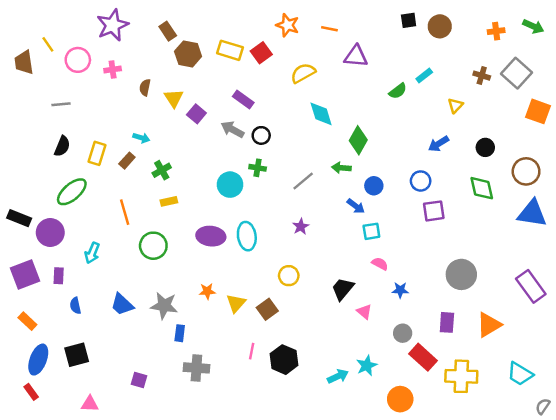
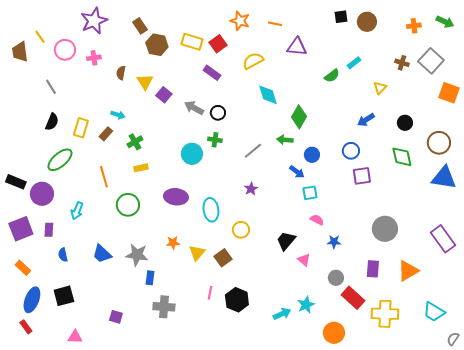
purple rectangle: (243, 99) -> (212, 73), moved
gray line: (61, 104) -> (51, 87), turned 63
cyan ellipse: (247, 236) -> (211, 210), moved

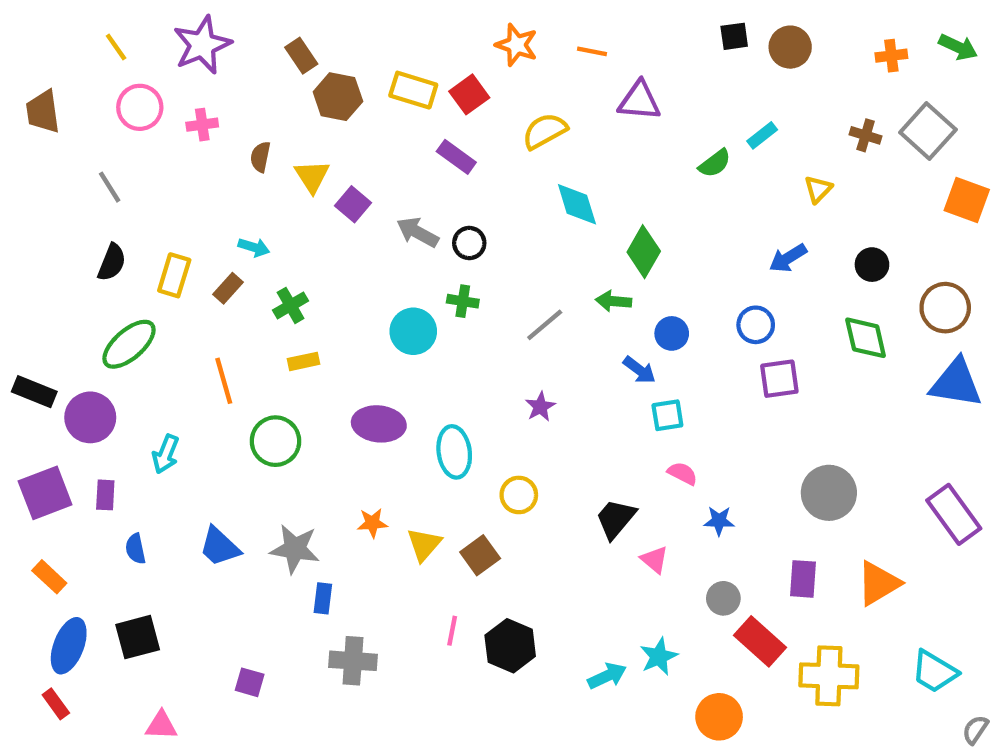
yellow line: (40, 37) -> (116, 47), moved

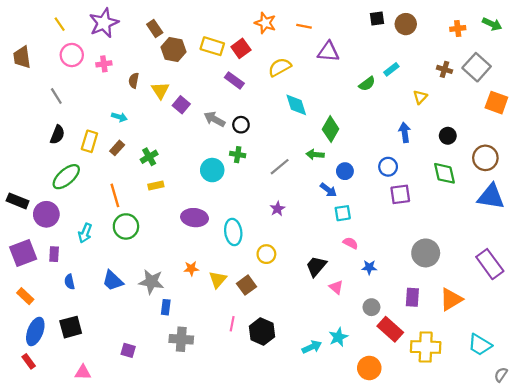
cyan arrow: (254, 247) -> (119, 117), moved
blue arrow: (788, 258) -> (405, 132), turned 114
green circle: (275, 441) -> (126, 226), moved

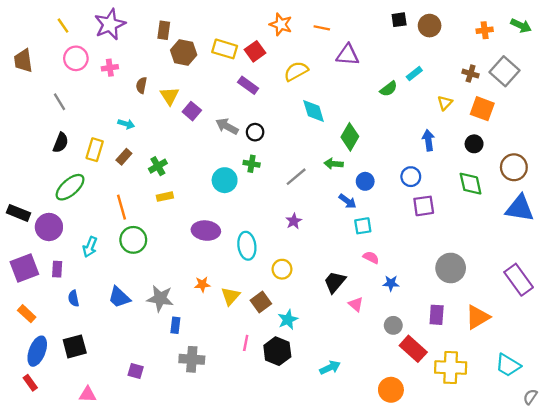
brown rectangle: (155, 28) -> (164, 30), turned 42
orange square: (496, 103) -> (482, 109), moved
cyan star: (338, 337) -> (288, 320), moved

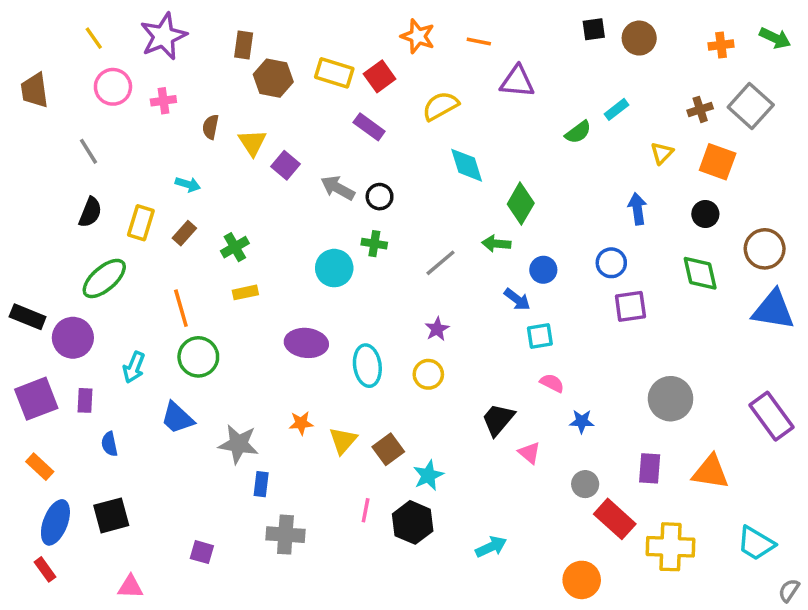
brown cross: (471, 74) -> (700, 109), turned -35
yellow circle: (282, 269) -> (428, 374), moved
blue trapezoid: (119, 297) -> (177, 418), moved
orange triangle: (478, 317) -> (711, 472), turned 40

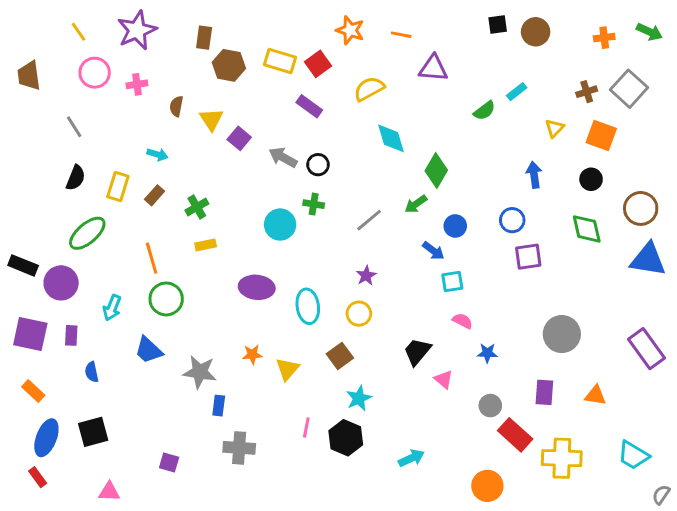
green arrow: (496, 244) -> (416, 204), turned -40
purple square: (36, 399) -> (30, 334), turned 33
brown square: (388, 449) -> (340, 356), moved
orange triangle: (711, 472) -> (595, 395), size x0.7

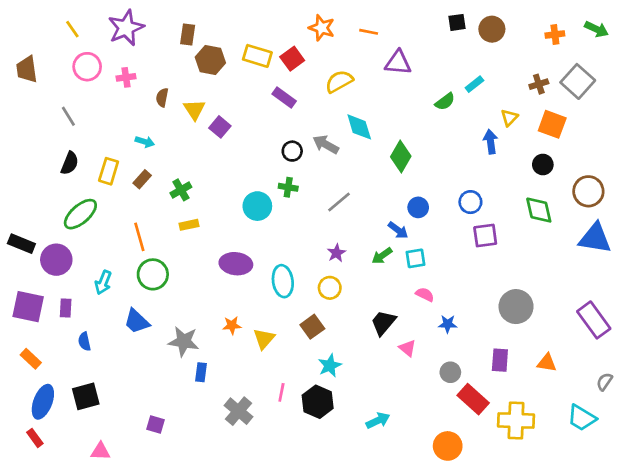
gray arrow: (283, 157) -> (326, 144), moved
blue arrow: (534, 175) -> (491, 142), moved
green arrow: (416, 204) -> (382, 256), moved
gray cross: (239, 448) -> (239, 411), moved, turned 36
gray semicircle: (661, 495) -> (604, 382), moved

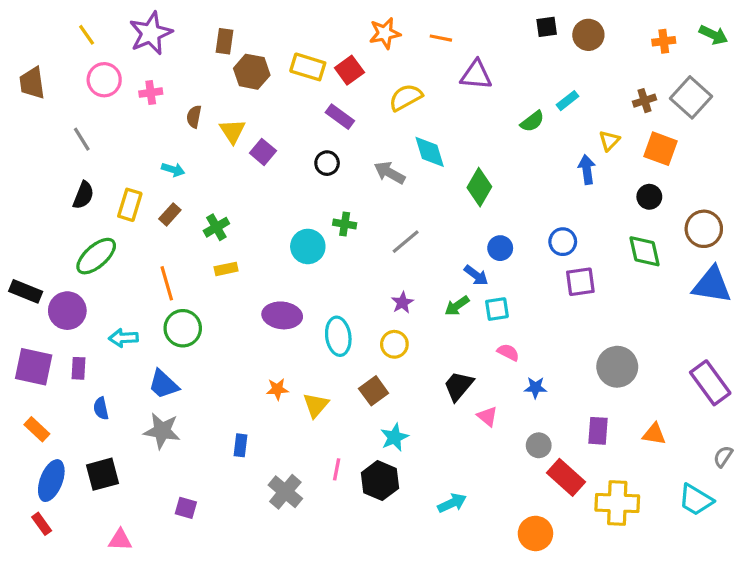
orange star: (322, 28) -> (385, 33), turned -30
black circle: (292, 151) -> (327, 163), moved
cyan arrow: (103, 282) -> (123, 338), turned 65
gray star: (184, 341) -> (162, 431), moved

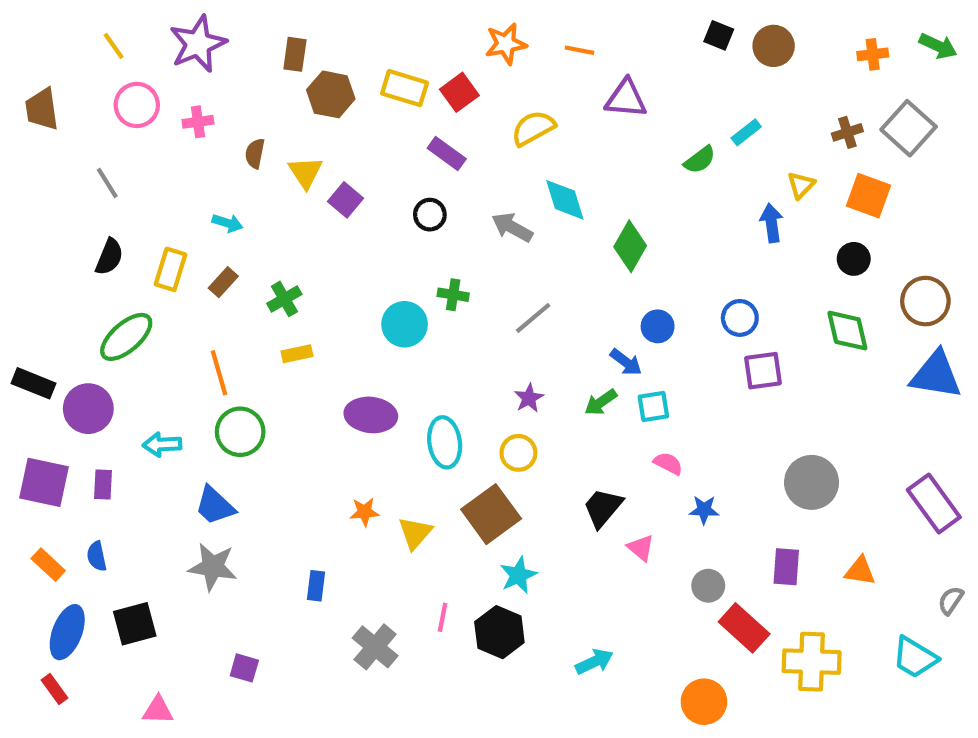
black square: (547, 27) -> (719, 35), turned 30
brown square: (374, 391) -> (491, 514), size x1.5
blue semicircle: (101, 408) -> (97, 556), moved

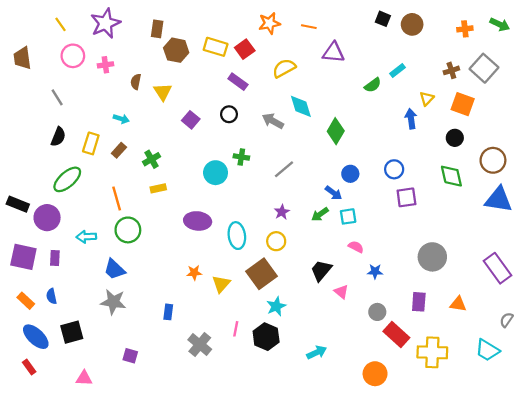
purple square: (346, 200) -> (191, 120), moved
blue ellipse: (67, 632) -> (36, 337), turned -68

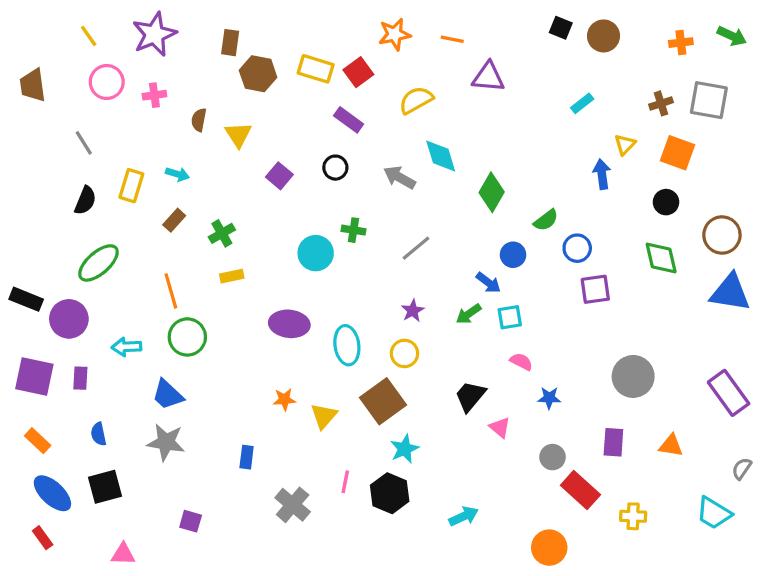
gray square: (484, 68) -> (709, 100), turned -32
green semicircle: (373, 85) -> (546, 220), moved
yellow rectangle: (91, 143) -> (131, 186), moved
blue semicircle: (52, 296) -> (98, 434), moved
yellow cross: (432, 352) -> (633, 516), size x0.6

